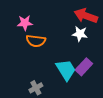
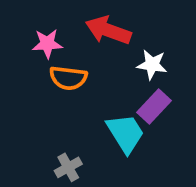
red arrow: (86, 16) -> (108, 30), moved
purple rectangle: (84, 67) -> (154, 106), moved

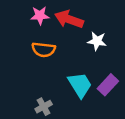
pink star: (47, 44) -> (40, 16), moved
purple rectangle: (154, 106) -> (108, 85), moved

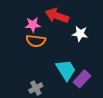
pink star: (40, 16) -> (33, 25), moved
purple rectangle: (108, 85) -> (82, 79), moved

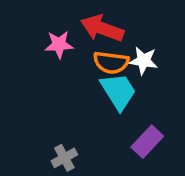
orange semicircle: (36, 41) -> (111, 62), moved
cyan trapezoid: (66, 70) -> (118, 91), moved

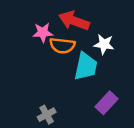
orange semicircle: (111, 62) -> (62, 46), moved
cyan trapezoid: (118, 91) -> (86, 66), turned 44

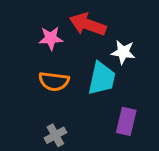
orange semicircle: (62, 46) -> (54, 81), moved
purple rectangle: (107, 103) -> (126, 121), turned -30

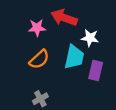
orange semicircle: (54, 81) -> (39, 59), turned -50
purple rectangle: (126, 121) -> (96, 71), moved

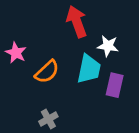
red arrow: (64, 18) -> (77, 22), turned 50
pink star: (37, 28) -> (16, 53), moved, turned 30

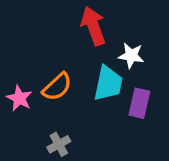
pink star: (16, 53) -> (19, 98), moved

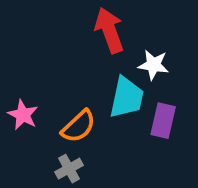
orange semicircle: (57, 87) -> (79, 126), moved

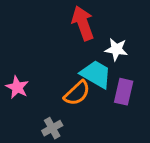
cyan trapezoid: (127, 97) -> (96, 74), turned -72
orange semicircle: (79, 126) -> (77, 93), moved

